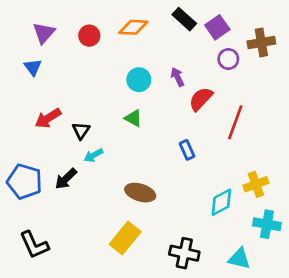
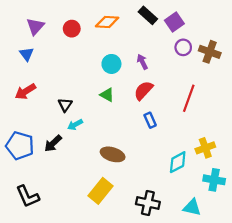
brown cross: (261, 42) -> (210, 52), moved, turned 30
red semicircle: (201, 99) -> (143, 90), moved
red arrow: (48, 118) -> (25, 92), moved

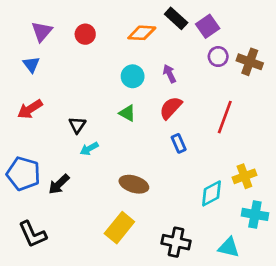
orange diamond: (107, 22) -> (142, 33), moved
black arrow: (53, 143) -> (59, 184), moved

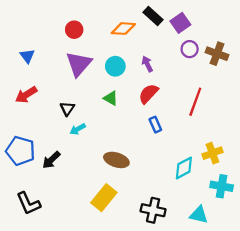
purple triangle: (42, 32) -> (79, 64), moved, size x1.4

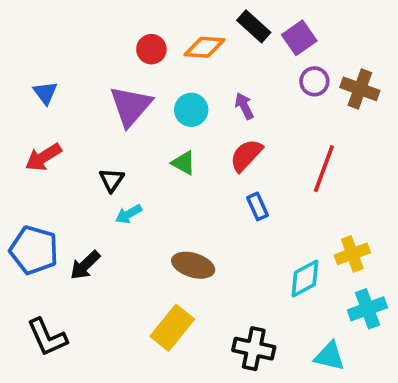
red circle: (74, 30) -> (151, 49), moved
cyan cross: (222, 186) -> (367, 309), turned -30

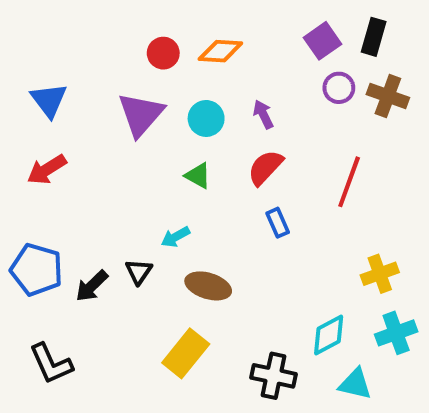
black rectangle: (254, 26) -> (374, 37), moved, turned 64
blue triangle: (45, 93) -> (49, 100), size x1.4
black triangle: (112, 180) -> (139, 272), moved
cyan arrow: (129, 214) -> (175, 237), moved
cyan diamond: (305, 278) -> (329, 335), moved

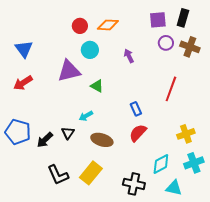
purple square: (323, 41) -> (158, 20), turned 30
purple triangle: (141, 114) -> (69, 71), moved, turned 35
cyan circle: (206, 118) -> (90, 50), moved
red semicircle: (265, 167) -> (138, 133), moved
black L-shape: (51, 364) -> (58, 175), moved

